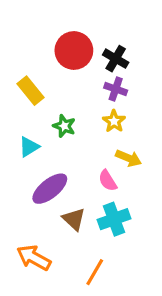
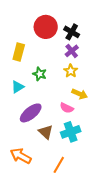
purple cross: (116, 89) -> (72, 51), turned 32
yellow rectangle: (31, 91) -> (19, 52), turned 54
pink semicircle: (108, 181) -> (67, 108), turned -32

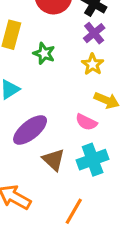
green star: (40, 74) -> (44, 53), moved

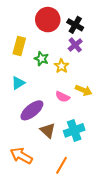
yellow star: (93, 64) -> (61, 66), moved
pink semicircle: (86, 122) -> (63, 97), moved

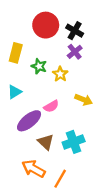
pink semicircle: (63, 97) -> (51, 106), moved, turned -56
orange arrow: (21, 156) -> (33, 169), moved

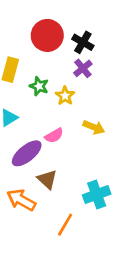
cyan cross: (74, 142) -> (97, 194), moved
orange arrow: (33, 169) -> (21, 200), moved

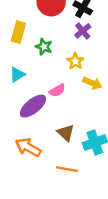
yellow star: (65, 96) -> (75, 61), moved
brown triangle: (47, 179) -> (66, 133), moved
orange line: (65, 225) -> (67, 169), turned 70

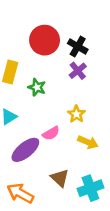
yellow star: (75, 61) -> (76, 114), moved
yellow arrow: (92, 83) -> (88, 142), moved

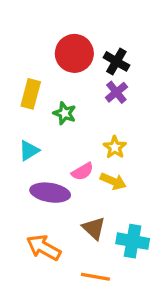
yellow arrow: (88, 142) -> (113, 181), moved
purple ellipse: (25, 150) -> (50, 193), turned 48
cyan cross: (90, 188) -> (133, 241), turned 30

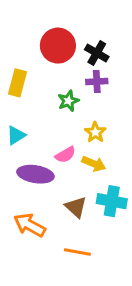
purple cross: (116, 92) -> (97, 81), turned 36
green star: (65, 113) -> (68, 101), moved, turned 30
cyan cross: (133, 241) -> (112, 201), moved

